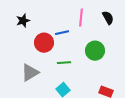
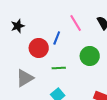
pink line: (81, 18) -> (76, 23), turned -36
blue line: (62, 33) -> (57, 38), turned -56

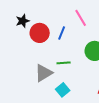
red circle: (39, 48) -> (40, 33), moved
gray triangle: (25, 78) -> (44, 73), moved

